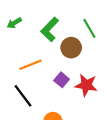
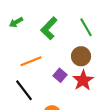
brown circle: (71, 48) -> (81, 56), moved
red star: (86, 85) -> (83, 80), turned 30

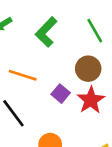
orange line: (31, 61) -> (23, 75), turned 40

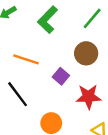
green line: (95, 31) -> (92, 18), turned 70
red star: (91, 100) -> (89, 97), moved, turned 30

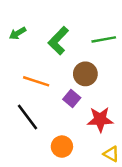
green line: (92, 18) -> (104, 39), turned 40
brown circle: (86, 53) -> (85, 74), moved

